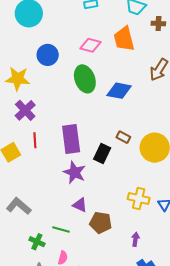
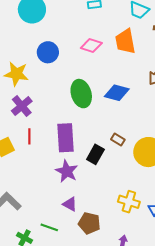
green ellipse: (85, 79) -> (81, 94), moved

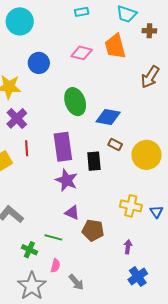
blue diamond: (117, 93) -> (108, 117), moved
black rectangle: (95, 154) -> (94, 161), turned -30

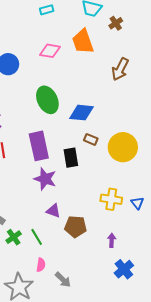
brown cross: (149, 31) -> (116, 23), turned -32
green line: (53, 237) -> (37, 237), turned 48
green cross: (29, 250) -> (14, 237), moved, turned 35

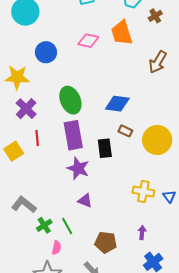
green ellipse: (47, 100) -> (70, 100), moved
brown pentagon: (76, 227) -> (106, 242), moved
pink semicircle: (41, 265) -> (57, 248), moved

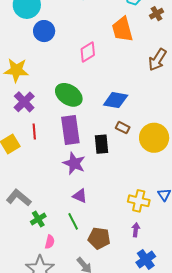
pink diamond: (88, 41) -> (88, 52), moved, turned -45
blue circle: (46, 52) -> (44, 31), moved
green ellipse: (70, 100) -> (69, 95), turned -36
yellow cross: (143, 192) -> (139, 201), moved
green line: (67, 226) -> (73, 221), moved

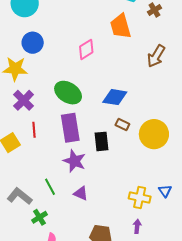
blue circle: (44, 31) -> (33, 43), moved
green line: (73, 221) -> (50, 187), moved

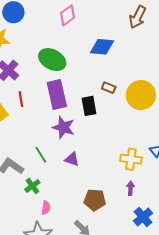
blue diamond: (115, 97) -> (102, 47), moved

